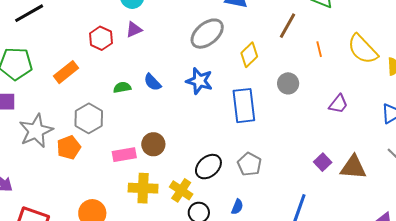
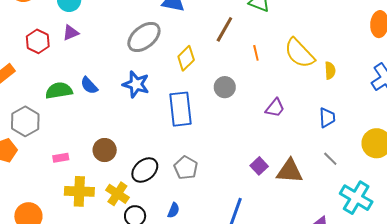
green semicircle: (122, 87) -> (59, 91), size x1.5
brown circle: (153, 144) -> (105, 150), moved
pink rectangle: (124, 155) -> (61, 158), size x0.7

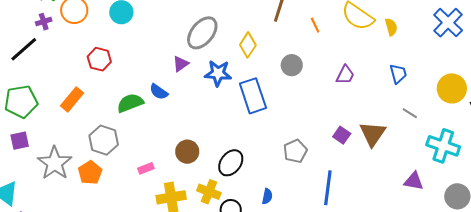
purple triangle: (71, 33) -> (181, 64), moved
blue star: (136, 84) -> (218, 73), moved
gray pentagon: (186, 168) -> (295, 151), moved, turned 30
brown triangle: (290, 171) -> (373, 134), turned -48

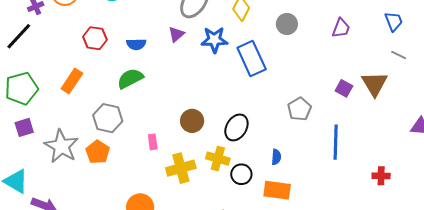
blue semicircle: (159, 92) -> (136, 44), moved, turned -30
gray line: (410, 113) -> (399, 55), moved
pink rectangle: (146, 168) -> (153, 142), turned -70

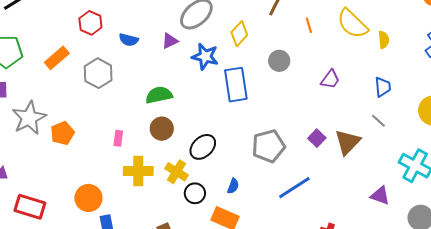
green semicircle: (130, 78) -> (159, 95), moved
gray pentagon: (299, 109) -> (268, 146), size x1.4
gray hexagon: (108, 118) -> (98, 73), moved
blue line: (336, 142) -> (294, 188), turned 40

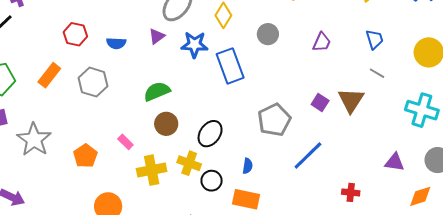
orange pentagon: (62, 133) -> (85, 156), moved
pink rectangle: (118, 138) -> (125, 142), turned -42
purple triangle: (380, 196) -> (395, 162), moved

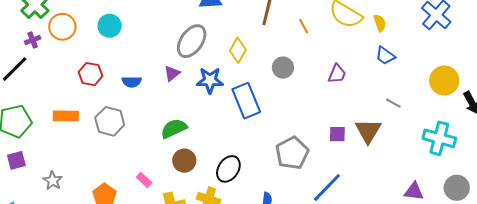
blue trapezoid: (375, 39) -> (385, 56), moved, turned 145
orange rectangle: (49, 75) -> (66, 116), turned 55
purple square: (320, 102) -> (337, 134), turned -30
gray star: (34, 140) -> (53, 181), size x0.6

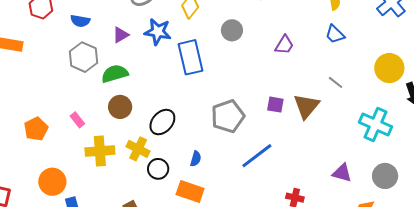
purple triangle: (172, 73) -> (121, 35), moved
gray hexagon: (110, 121) -> (83, 57), moved

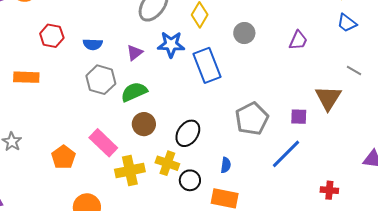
purple square: (275, 105) -> (299, 117), moved
pink rectangle: (77, 120) -> (103, 143), size x1.8

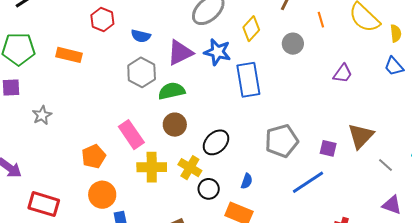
gray circle: (244, 33) -> (293, 44), moved
purple triangle: (135, 53) -> (180, 53), size x1.6
gray line: (354, 71) -> (386, 165), moved
orange pentagon: (63, 157) -> (94, 156), moved

